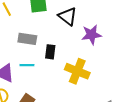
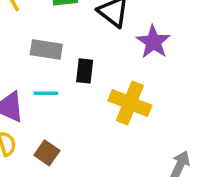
purple star: (92, 35) -> (153, 42), turned -30

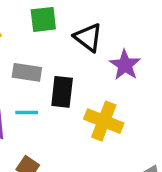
black rectangle: (85, 71) -> (62, 92), size x1.4

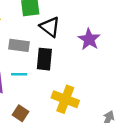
black triangle: (88, 37) -> (50, 27), moved
yellow cross: (104, 121) -> (65, 99), moved

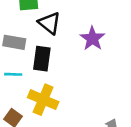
yellow cross: (65, 99) -> (43, 100), moved

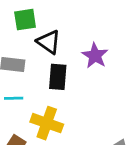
black rectangle: (42, 59) -> (58, 77), moved

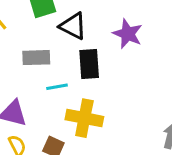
cyan line: (14, 98) -> (57, 87), moved

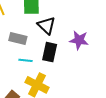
purple star: (128, 34) -> (79, 40), turned -30

